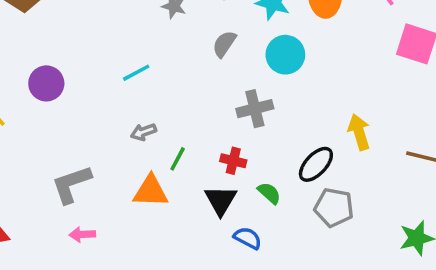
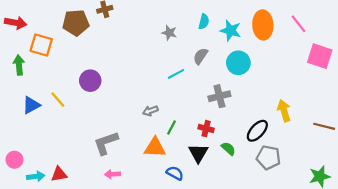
cyan line: (136, 73) -> (176, 74), moved
blue semicircle: (248, 238) -> (175, 173), moved

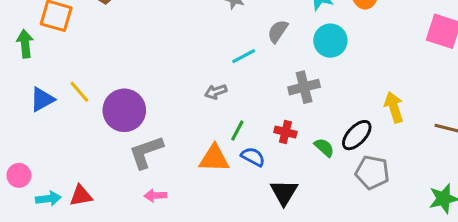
purple circle: (90, 81) -> (124, 110), moved, size x1.4
gray arrow: (150, 111) -> (216, 92), moved
green semicircle: (228, 149) -> (324, 147), moved
black triangle: (198, 153) -> (284, 192), moved
blue semicircle: (175, 173) -> (253, 157), moved

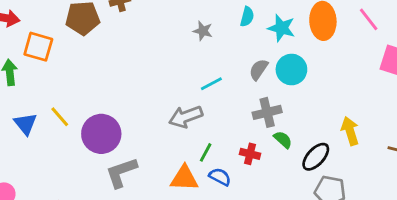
gray semicircle: (278, 31) -> (259, 70), moved
gray arrow: (216, 92) -> (186, 117), size x1.6
blue triangle: (42, 99) -> (25, 124), turned -40
green semicircle: (324, 147) -> (283, 140), moved

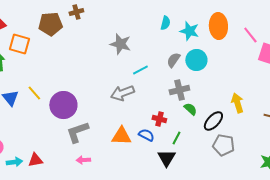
pink line: (369, 19) -> (250, 35), moved
gray star: (203, 31) -> (120, 44), moved, size x1.5
green line: (206, 152) -> (176, 138), moved
red cross: (250, 154) -> (159, 119), moved

